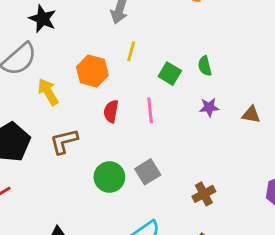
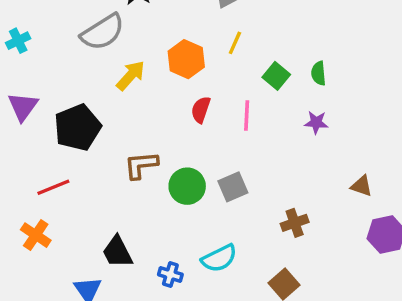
yellow arrow: (48, 92) -> (131, 76), turned 64
brown triangle: (251, 115) -> (362, 186), moved
brown L-shape: (64, 141) -> (141, 165), moved

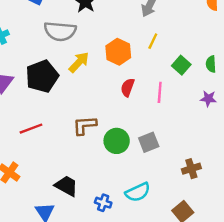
gray semicircle: (103, 32) -> (60, 31), turned 36
black pentagon: (78, 127) -> (42, 76), moved
red line: (53, 187) -> (31, 129), moved
black trapezoid: (117, 252) -> (66, 186), turned 145

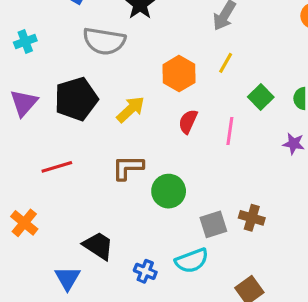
yellow arrow: (79, 62) -> (131, 109), moved
gray square: (149, 142) -> (213, 224), moved
brown cross: (191, 169) -> (252, 218), moved, turned 30

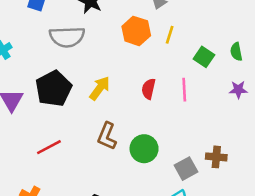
orange hexagon: (179, 74) -> (136, 31), moved
brown L-shape: (128, 167) -> (107, 136), turned -56

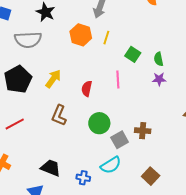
green semicircle: (236, 52) -> (159, 59), moved
red semicircle: (149, 89) -> (87, 89), moved
green circle: (144, 149) -> (99, 123), moved

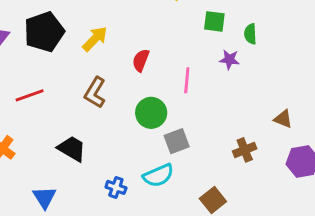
green square: (133, 54) -> (214, 21), turned -35
pink line: (118, 79) -> (187, 80), moved
purple star: (159, 79) -> (229, 60), moved
brown cross: (143, 131) -> (245, 150), moved, turned -35
black trapezoid: (51, 168) -> (72, 149), moved

